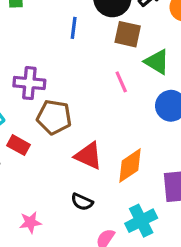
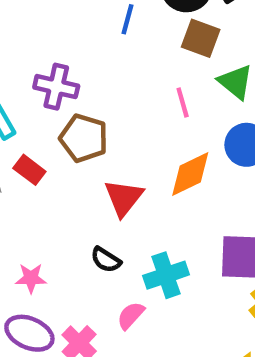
red triangle: (89, 156) -> (124, 198), turned 36
orange diamond: (130, 166) -> (190, 174), moved
cyan cross: (141, 221) -> (166, 275), moved

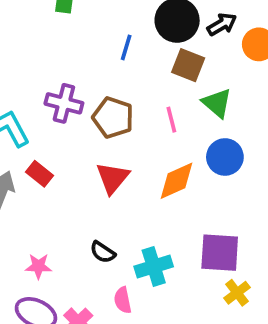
brown pentagon: (84, 138) -> (113, 117), moved
red triangle: (124, 198) -> (113, 178), moved
pink semicircle: (131, 315) -> (123, 300), turned -55

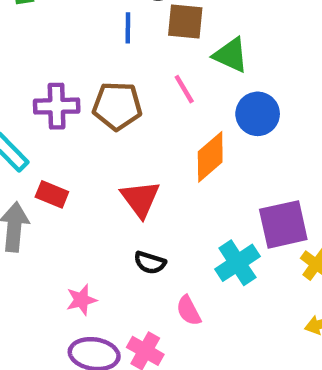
blue line: (126, 47) -> (128, 28), moved
red triangle: (113, 178) -> (140, 199), moved
cyan cross: (154, 266) -> (237, 263), moved

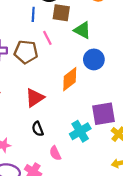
pink line: (184, 89) -> (47, 38), moved
red triangle: (140, 199) -> (35, 98), turned 30
black semicircle: (150, 263) -> (38, 129), turned 48

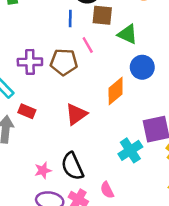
black semicircle: (38, 129) -> (72, 166), moved, size x1.6
pink semicircle: (55, 153) -> (107, 190), moved

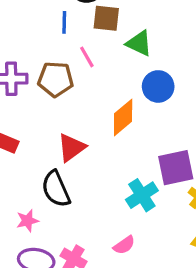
black semicircle: (72, 166) -> (56, 189), moved
pink semicircle: (107, 190) -> (124, 245), moved, turned -98

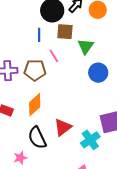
green triangle: (139, 43) -> (86, 46), turned 42
orange diamond: (123, 117) -> (35, 105), moved
red triangle: (71, 147) -> (63, 127), moved

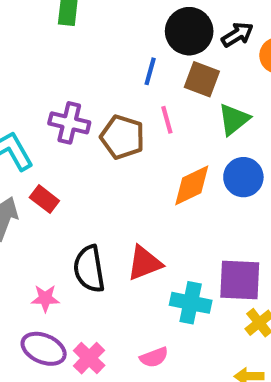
orange diamond: (35, 105) -> (192, 185), moved
cyan cross: (90, 140) -> (191, 303), turned 30

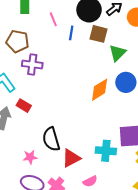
pink line: (167, 120) -> (53, 19), moved
brown pentagon: (122, 137) -> (17, 41), moved
red triangle: (144, 263) -> (71, 158), moved

